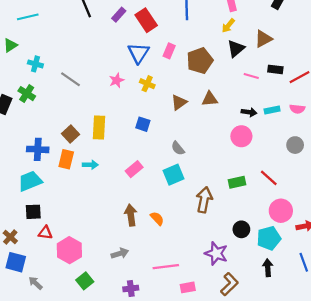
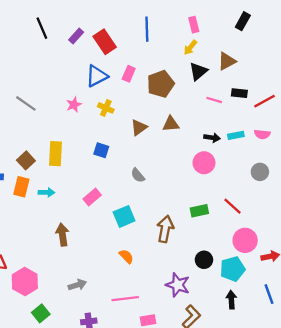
blue triangle: (138, 53) -> (97, 76), turned 30
cyan square: (173, 175) -> (124, 216), moved
brown arrow: (131, 215) -> (62, 235), moved
orange semicircle: (157, 218) -> (126, 256), moved

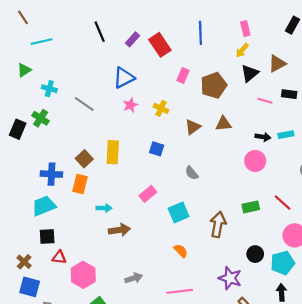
blue triangle: (97, 76) -> (124, 78), moved
cyan arrow: (46, 192) -> (104, 208), moved
brown arrow: (62, 235) -> (119, 230), turned 90

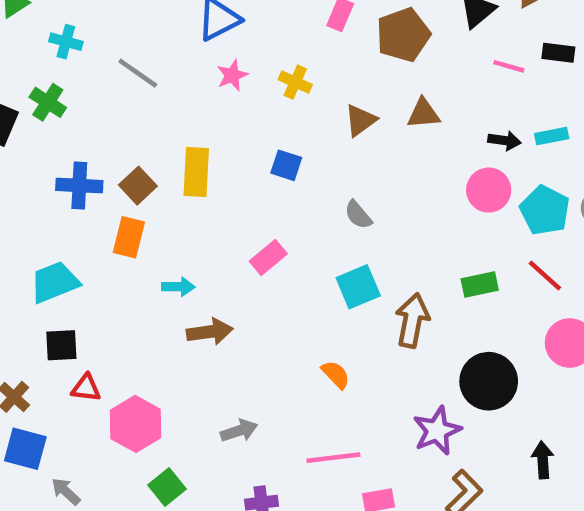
blue cross: (51, 174) -> (79, 186), moved
cyan square: (179, 212) -> (358, 287), moved
black circle: (255, 254) -> (489, 381), size x1.6
cyan pentagon: (283, 263) -> (545, 210), moved, turned -30
purple star: (230, 278) -> (437, 431), turned 30

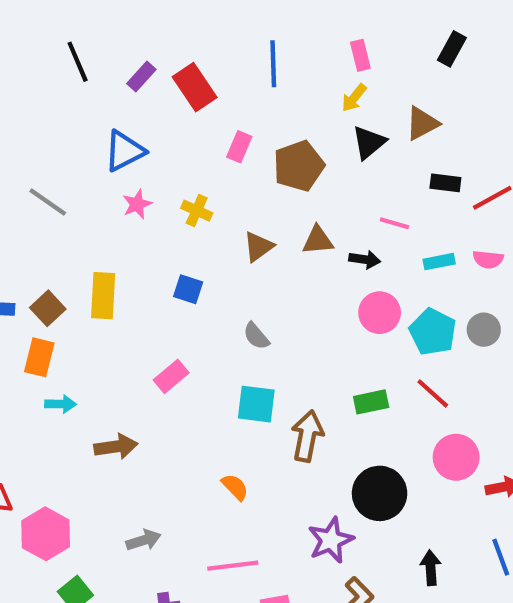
pink line: (509, 66) -> (394, 223), moved
black arrow: (504, 141) -> (365, 259), moved
cyan arrow: (178, 287) -> (61, 404), moved
cyan square: (358, 287) -> (256, 404), turned 30

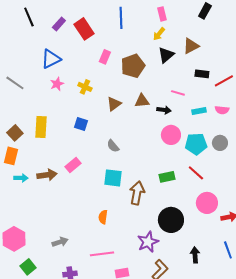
cyan pentagon: (433, 332) -> (196, 144), turned -30
brown arrow: (116, 447) -> (47, 175), moved
orange semicircle: (235, 487) -> (103, 217), turned -128

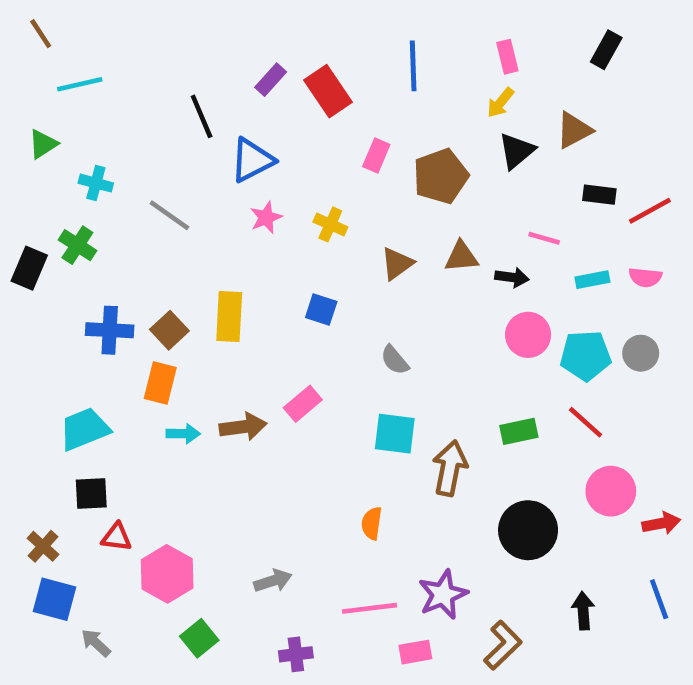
black line: (29, 17) -> (202, 116), moved
purple star: (148, 242) -> (443, 595), moved

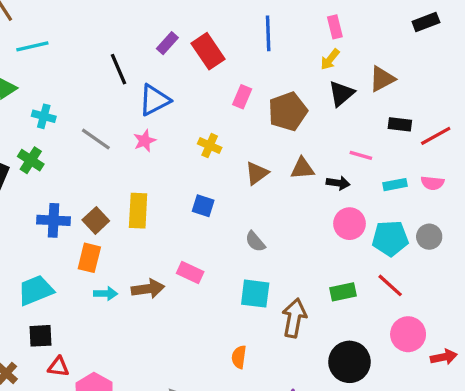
black rectangle: (606, 50) -> (426, 22), moved, turned 40
pink star: (266, 218) -> (145, 141), moved
pink rectangle: (303, 404) -> (190, 272), turned 65

